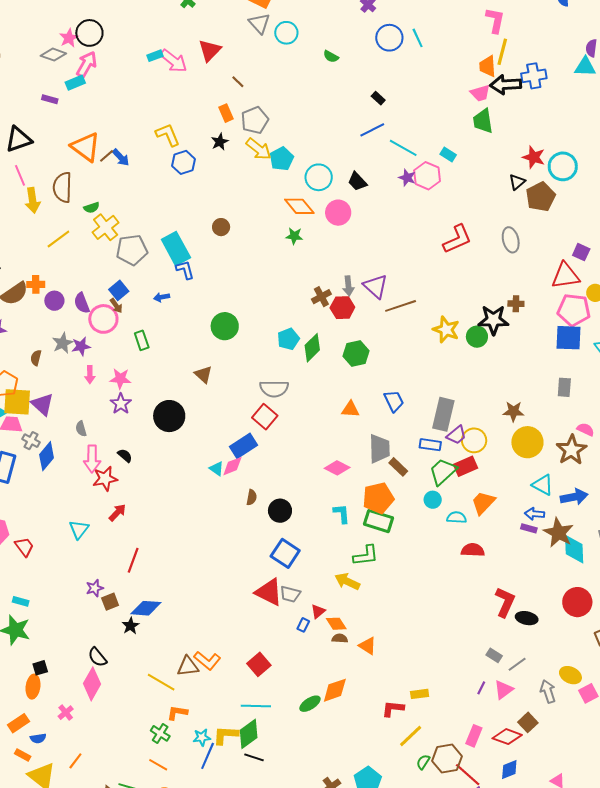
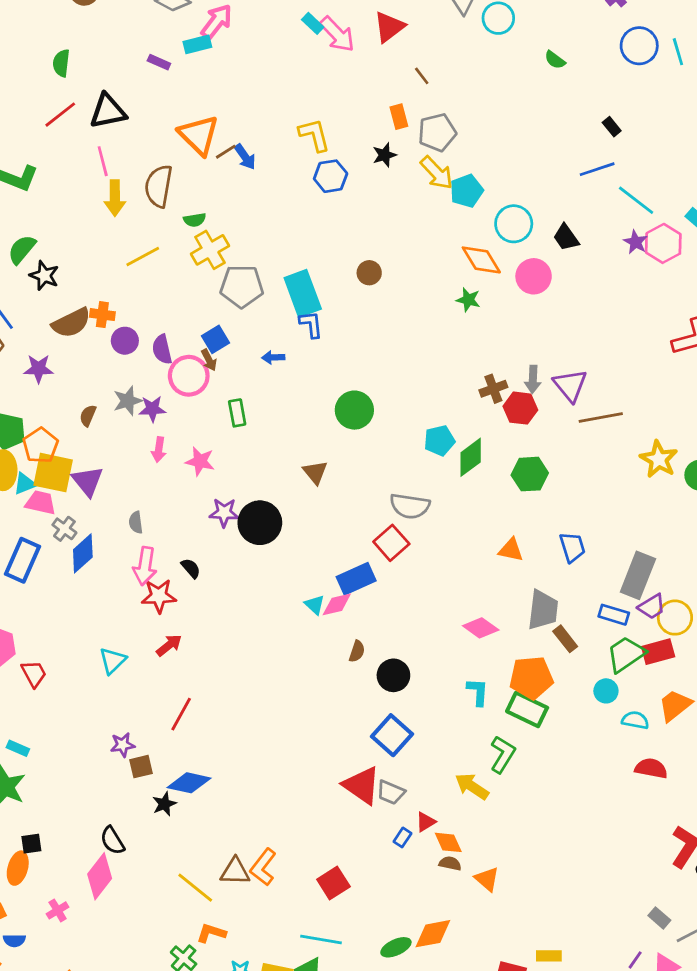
cyan rectangle: (155, 56) -> (313, 23), turned 56
purple star: (121, 404) -> (224, 513), moved, turned 30
green L-shape: (366, 556) -> (503, 754), turned -60
orange L-shape: (207, 660) -> (263, 867), turned 80

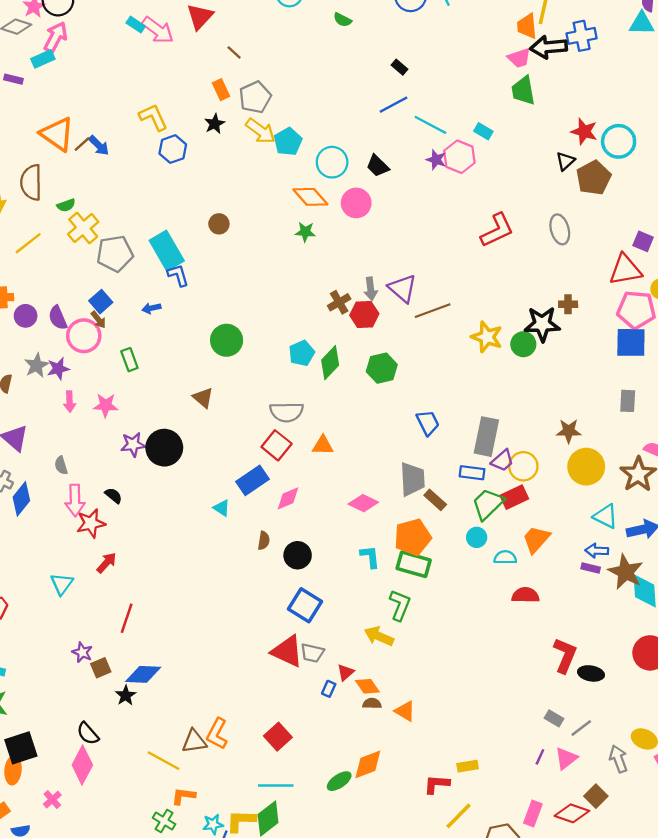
orange triangle: (511, 550) -> (323, 445), moved
pink diamond: (337, 604) -> (288, 498), moved
purple star: (123, 745) -> (82, 652), turned -30
black square: (31, 844) -> (21, 748), size x1.8

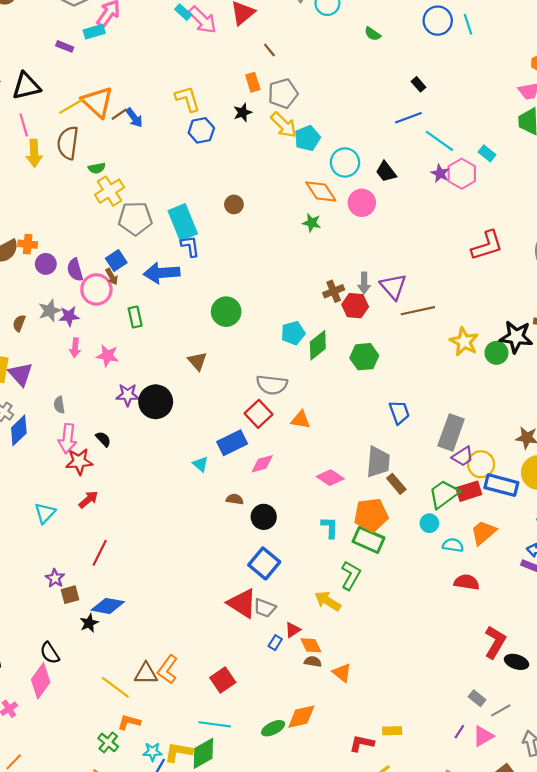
yellow line: (28, 243) -> (72, 106), moved
blue arrow: (151, 308) -> (162, 273), size x2.0
blue rectangle: (472, 473) -> (501, 485), moved, size x1.4
brown semicircle: (264, 541) -> (235, 499), turned -98

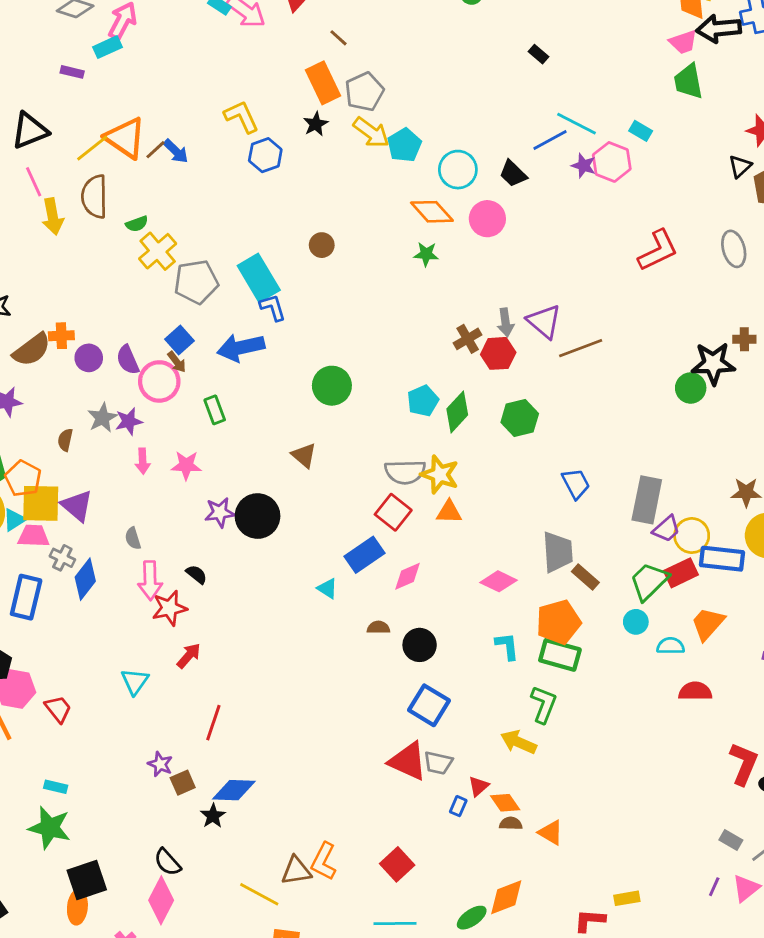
orange rectangle: (253, 82) -> (323, 83), size x1.6
blue line: (408, 118) -> (550, 140), moved
yellow star: (464, 342) -> (440, 474), moved

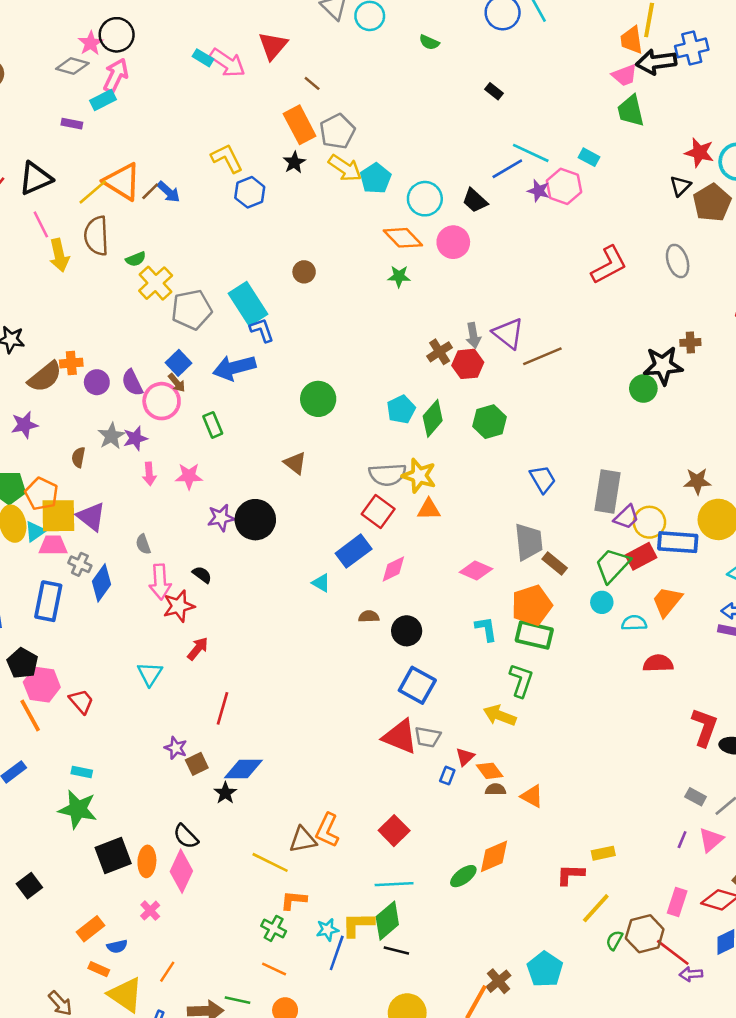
orange ellipse: (77, 907) -> (147, 861), moved

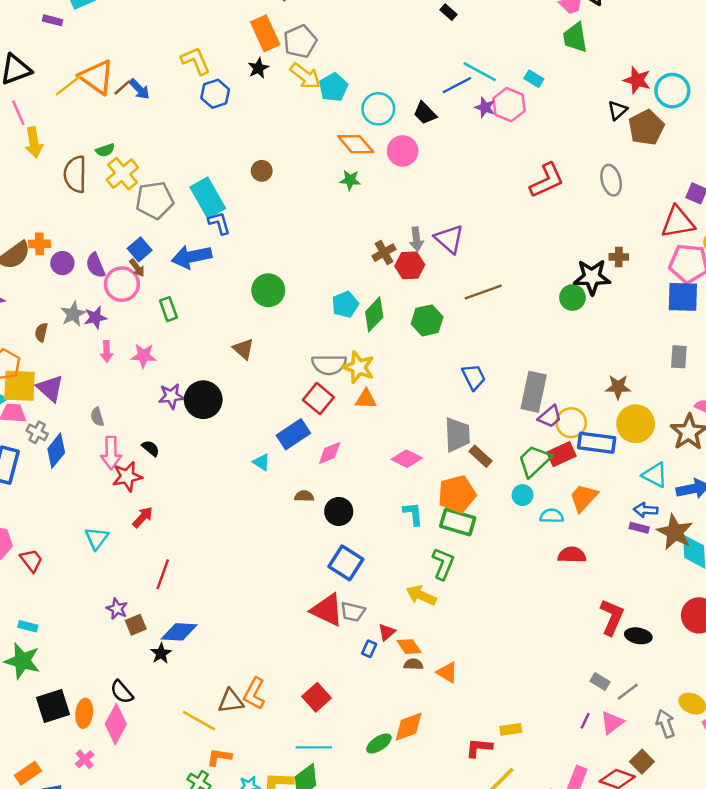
brown semicircle: (96, 236) -> (75, 174), moved
brown line: (542, 356) -> (483, 292), moved

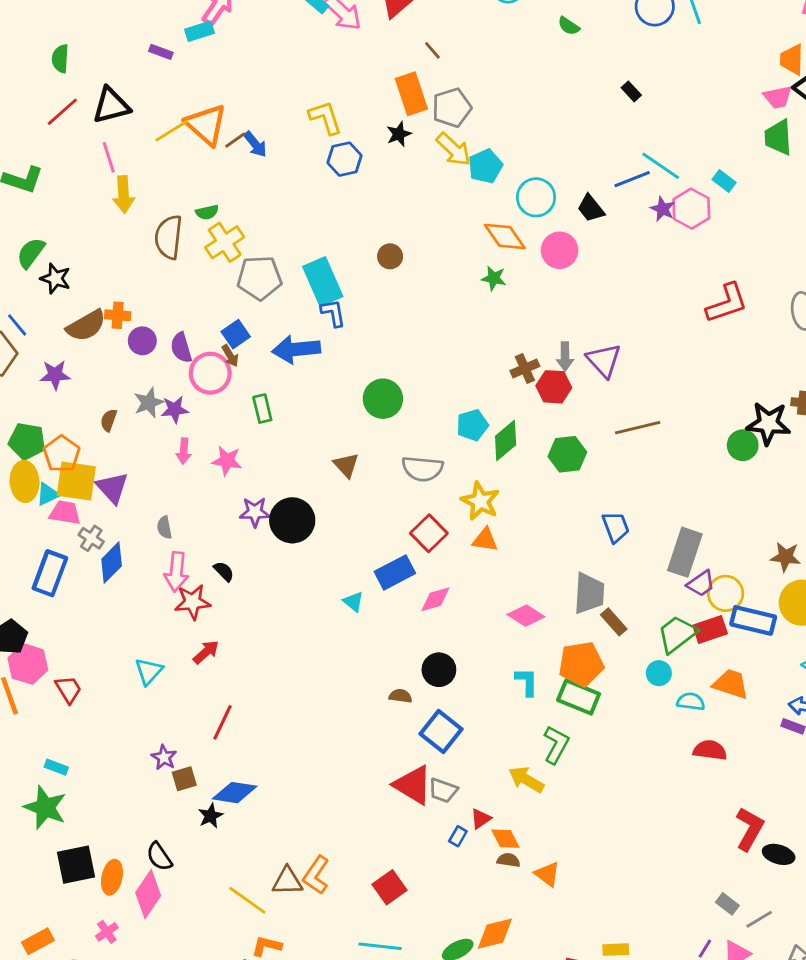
gray semicircle: (329, 365) -> (422, 469), moved
brown semicircle: (304, 496) -> (400, 696), moved
orange trapezoid: (584, 498) -> (731, 684), turned 60

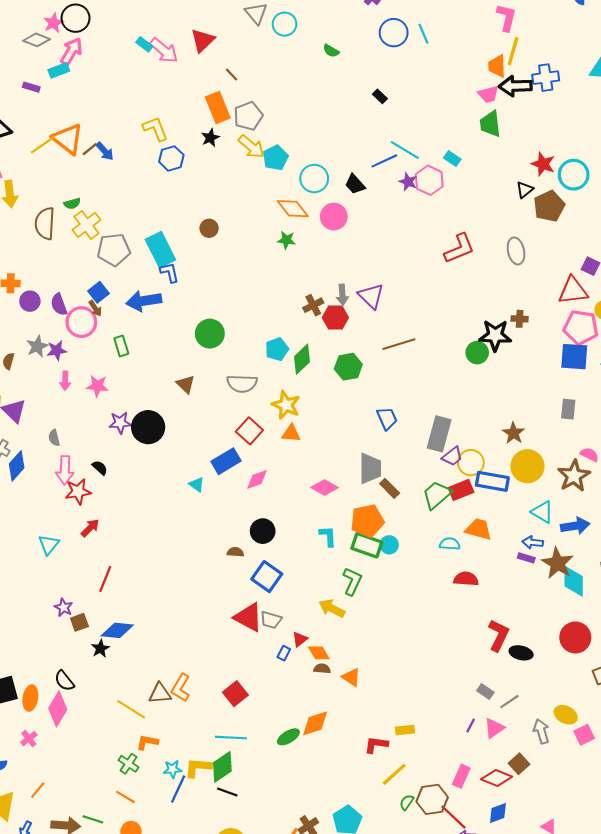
brown star: (786, 557) -> (514, 433), turned 30
cyan circle: (659, 673) -> (389, 545), moved

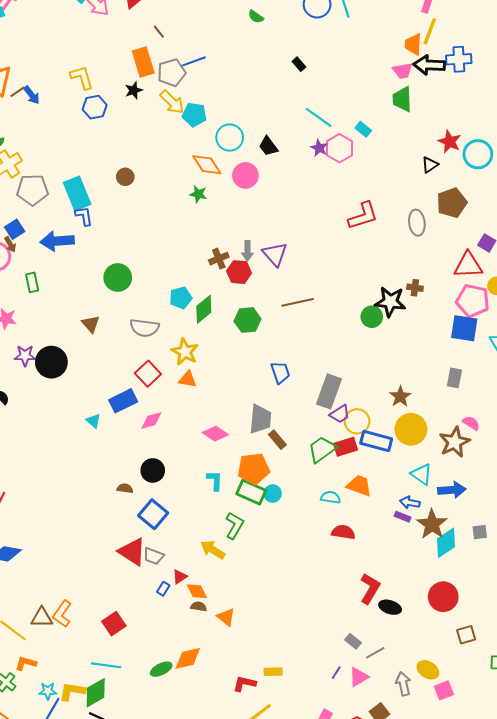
cyan pentagon: (276, 158) -> (194, 115), turned 30
blue line: (384, 161) -> (193, 62), moved
brown pentagon: (549, 206) -> (452, 203), moved
cyan diamond: (574, 581) -> (446, 543), turned 52

